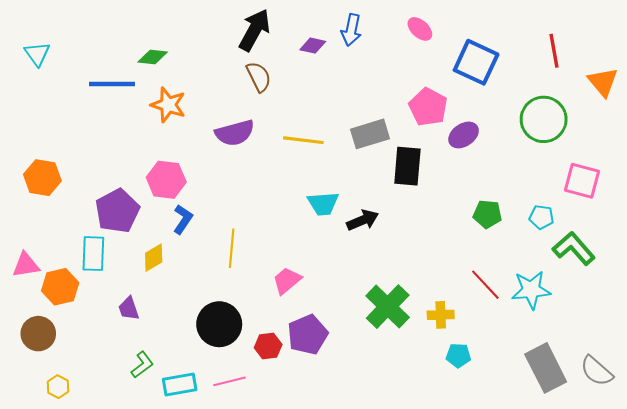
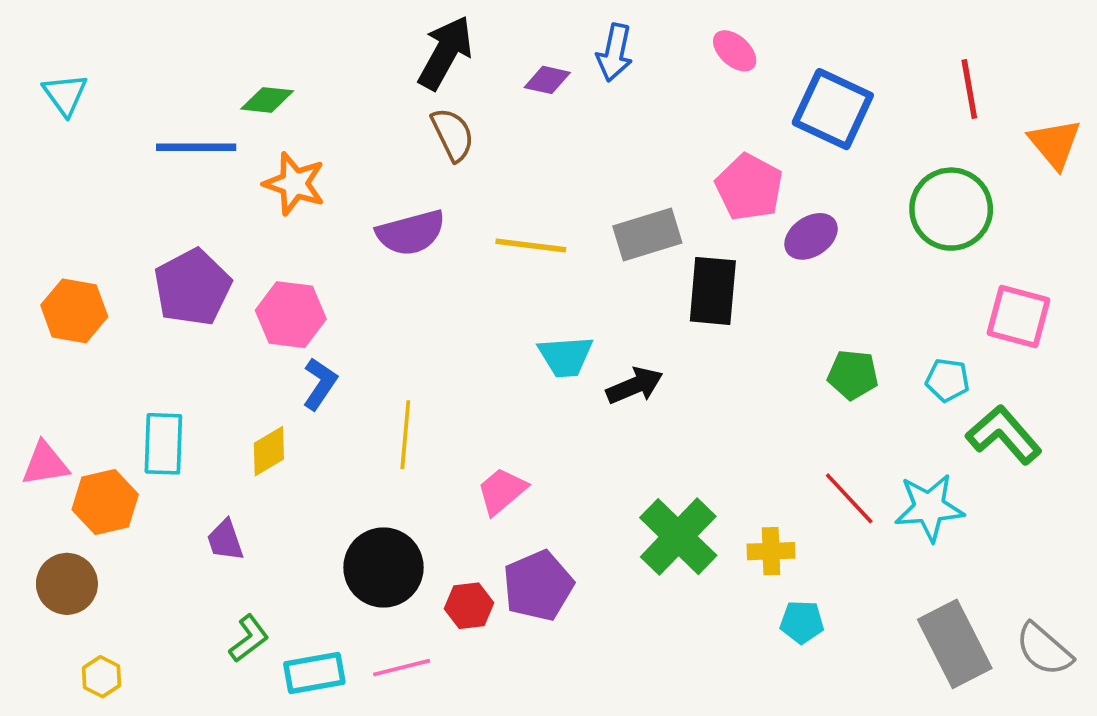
purple pentagon: (117, 211) -> (192, 287), moved

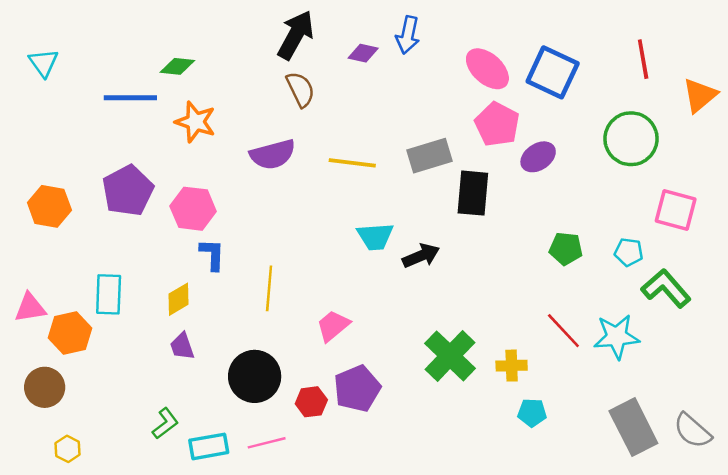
pink ellipse: (735, 51) -> (487, 69), moved, size x1.5
orange triangle: (1055, 144) -> (700, 95), turned 30
blue L-shape: (320, 384) -> (212, 255), turned -32
purple trapezoid: (225, 540) -> (182, 346), moved

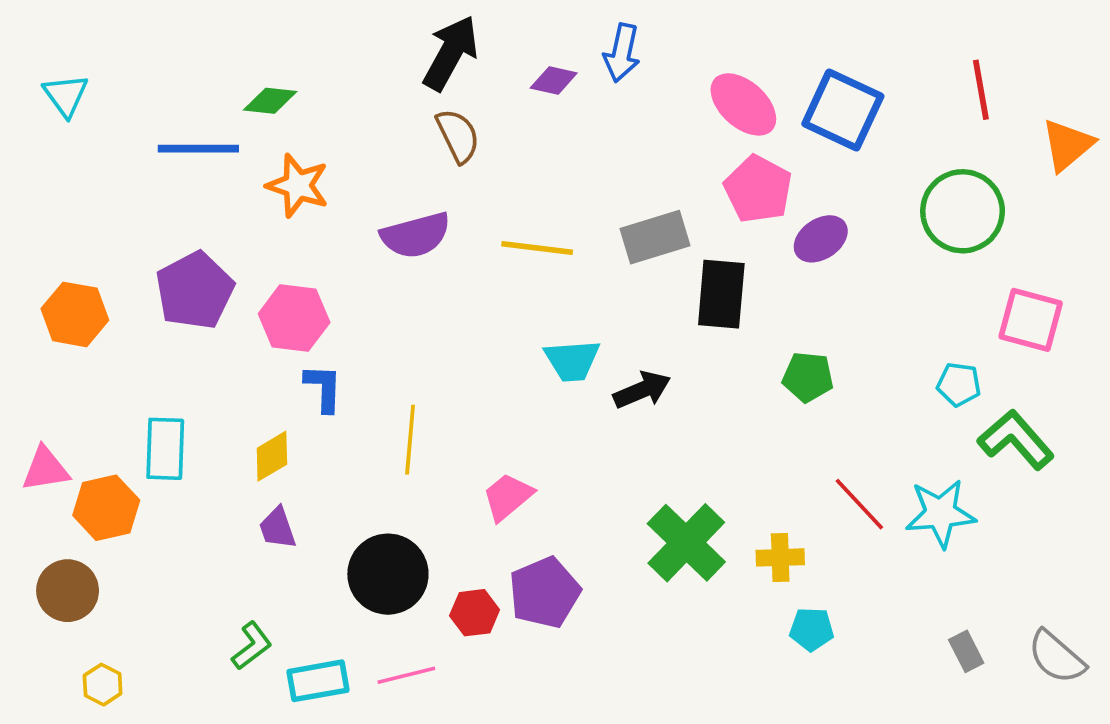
green pentagon: (566, 249) -> (808, 377), moved
gray rectangle: (633, 427) -> (966, 651), size x0.5

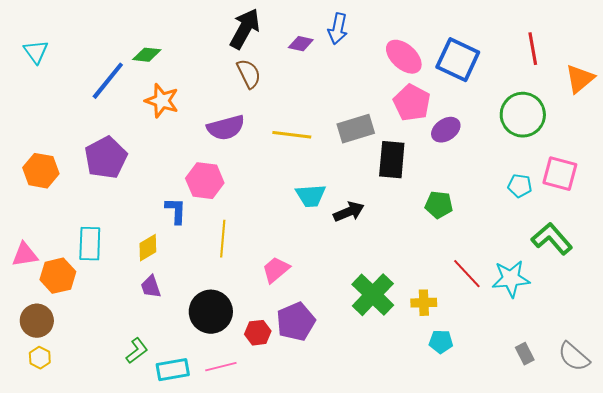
blue line: (198, 149) -> (108, 81), turned -51
pink hexagon: (294, 318) -> (205, 181), moved
cyan pentagon: (959, 384) -> (520, 186), moved
yellow hexagon: (103, 685) -> (40, 358), moved

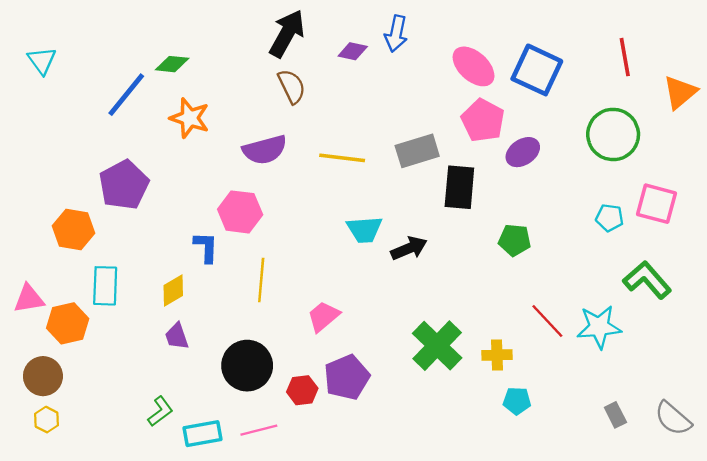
orange hexagon: (41, 171) -> (73, 230), moved

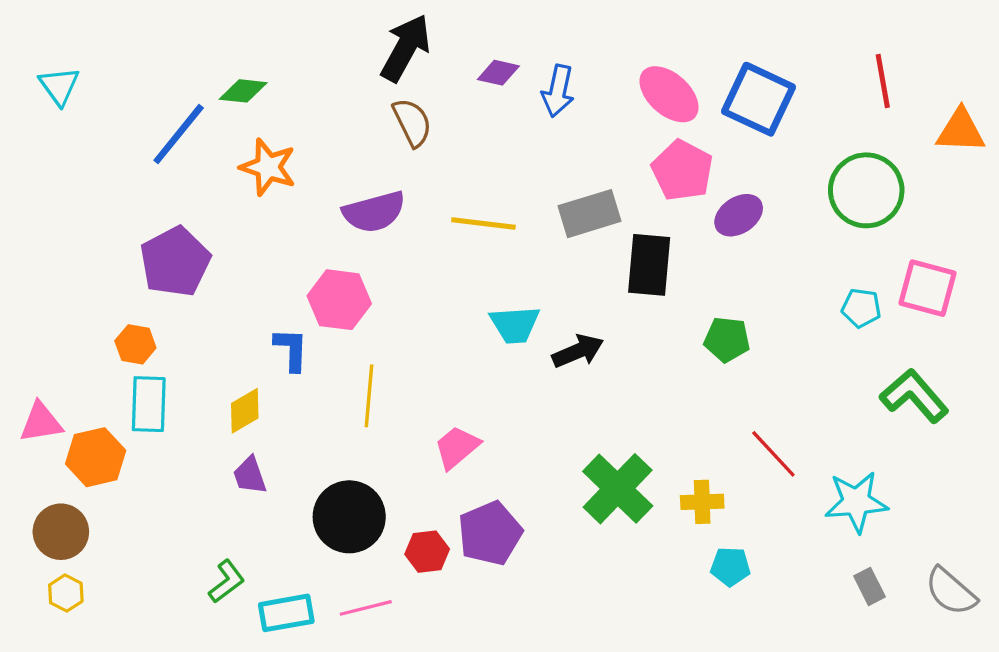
blue arrow: (396, 34) -> (558, 91), moved
orange triangle: (680, 92) -> (961, 131), turned 42
orange hexagon: (73, 230) -> (135, 344), moved, size x0.7
cyan star: (599, 327) -> (856, 502), moved

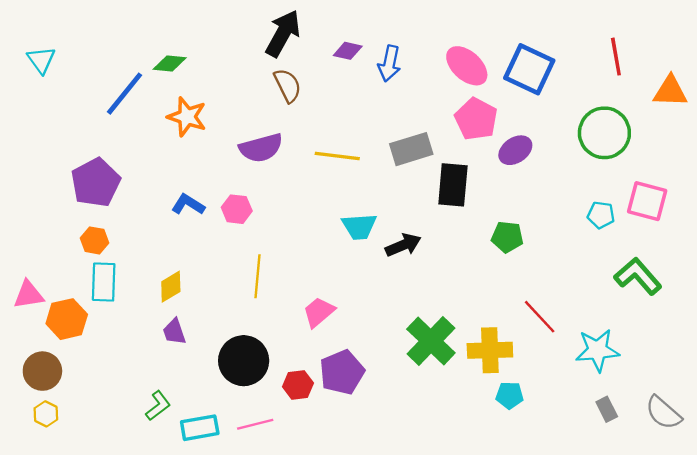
purple pentagon: (175, 262) -> (96, 183), moved
pink hexagon: (339, 300) -> (237, 209), size x0.7
blue L-shape: (291, 349) -> (188, 205), moved, turned -60
yellow cross: (702, 502) -> (490, 350), size x1.5

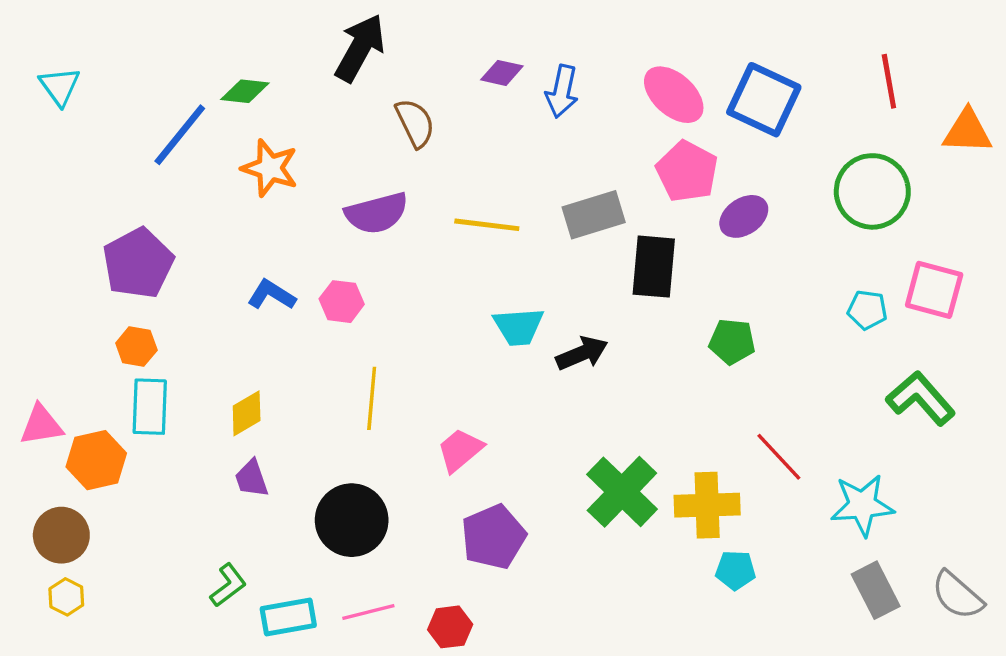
black arrow: (283, 33) -> (360, 48), moved
red hexagon: (298, 385) -> (450, 627), moved
gray rectangle: (607, 409) -> (876, 590), size x1.5

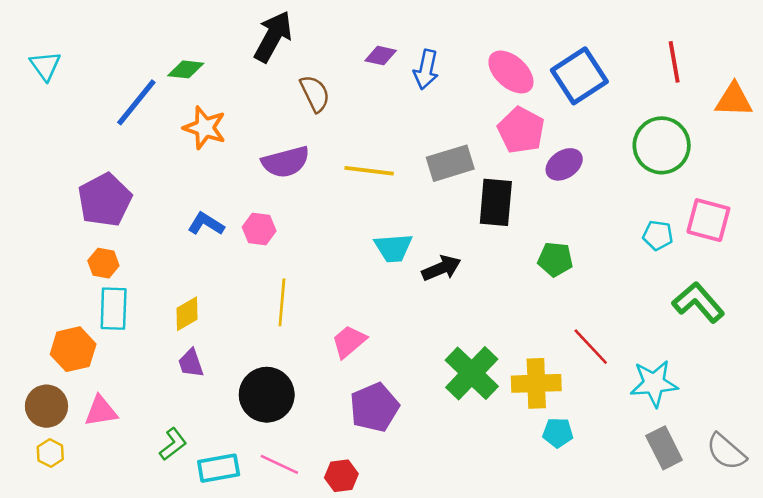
blue square: (764, 100) -> (579, 76), turned 32
pink triangle: (41, 425) -> (101, 411), moved
pink line: (368, 612) -> (279, 464), turned 39

